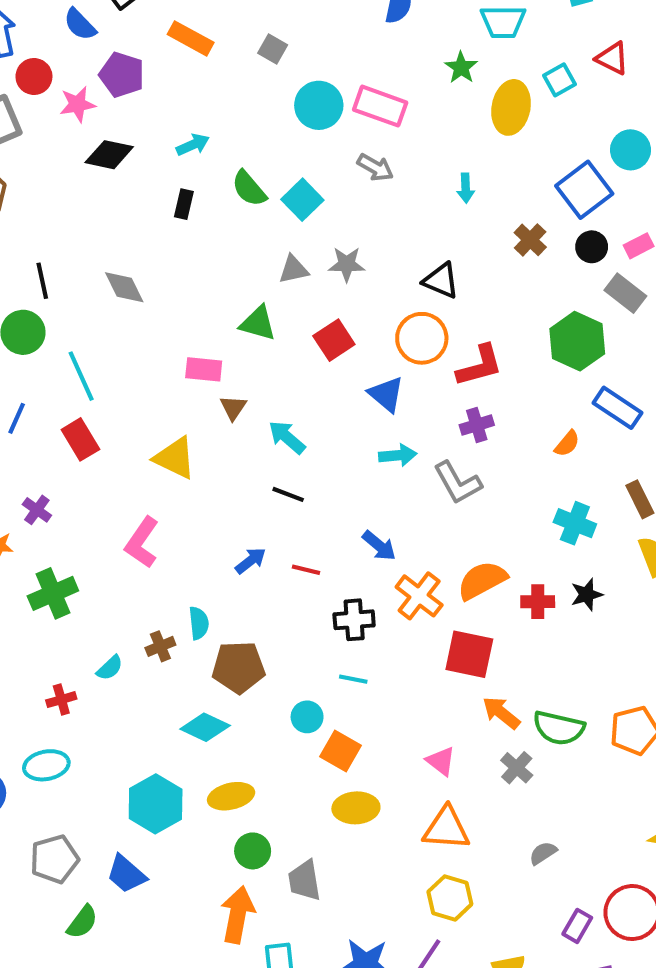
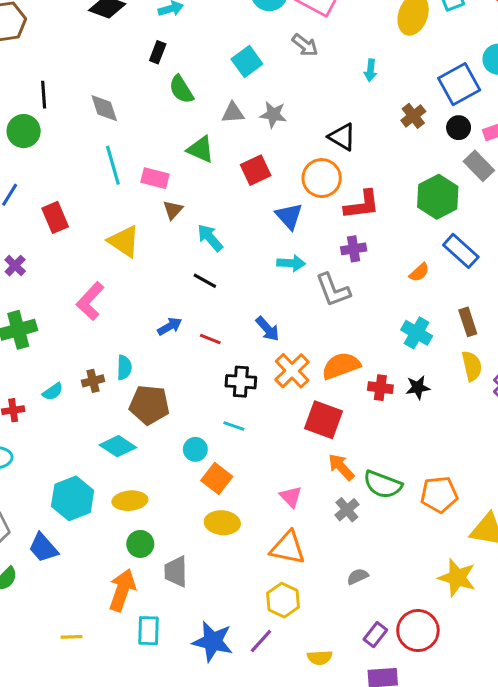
green semicircle: (249, 189) -> (181, 89), moved
cyan line: (81, 376) -> (113, 165), moved

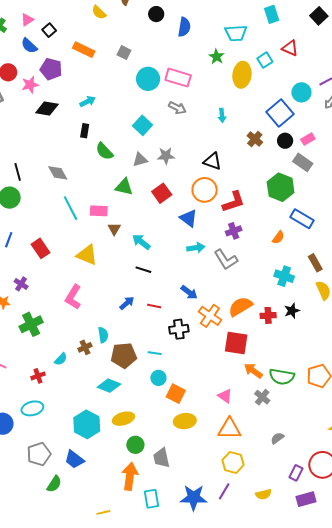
cyan line: (234, 426) -> (155, 353), moved

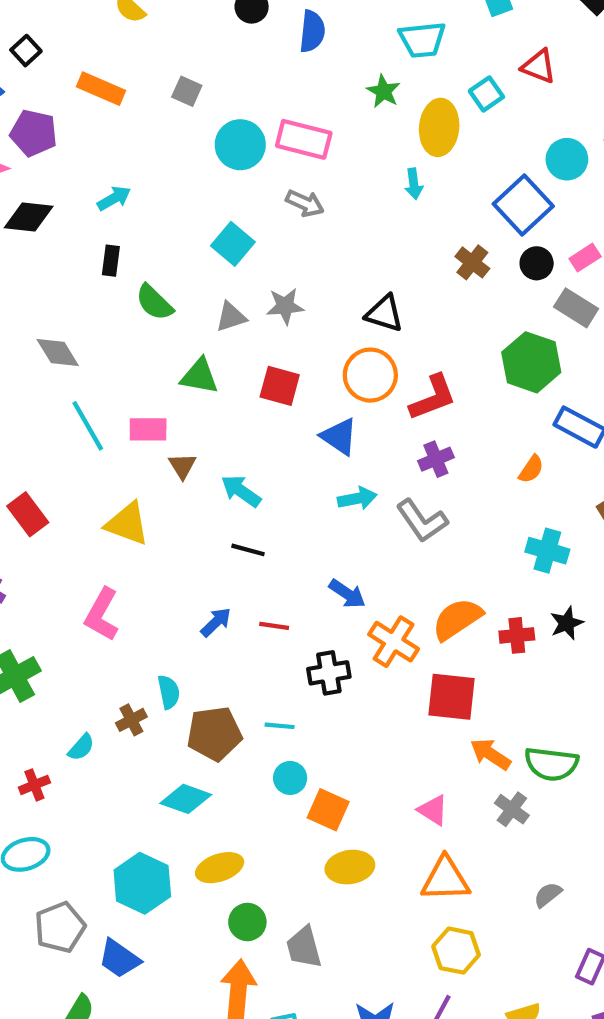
cyan arrow: (222, 115) -> (414, 184), moved
red square: (162, 193) -> (280, 386), turned -36
gray pentagon: (39, 454) -> (60, 927), moved

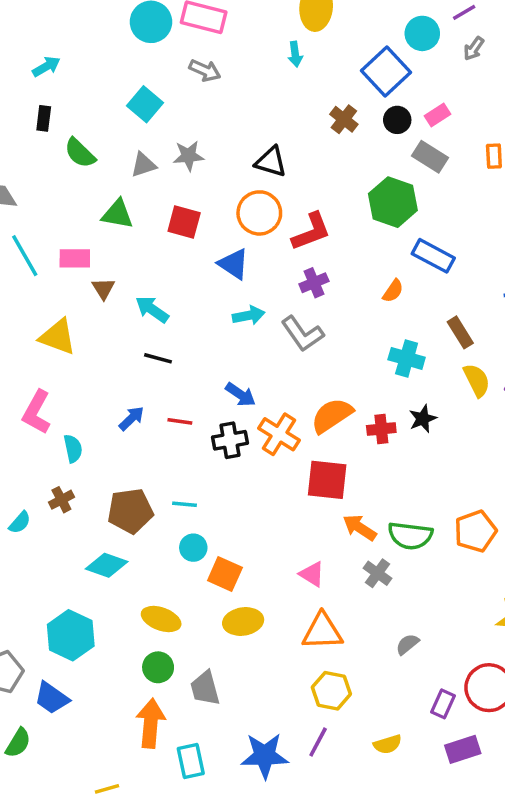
black cross: (329, 673) -> (230, 440), moved
cyan semicircle: (169, 692) -> (73, 449), moved
yellow ellipse: (220, 868) -> (161, 619), moved, turned 39

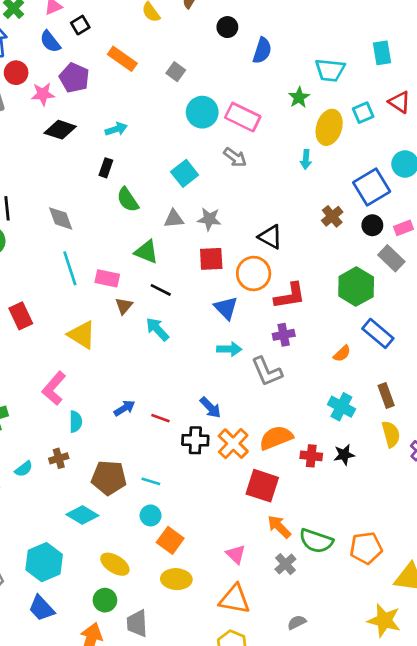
red square: (184, 222) -> (211, 259), moved, turned -30
black line: (158, 358) -> (161, 290), moved
blue trapezoid: (52, 698) -> (42, 608), moved

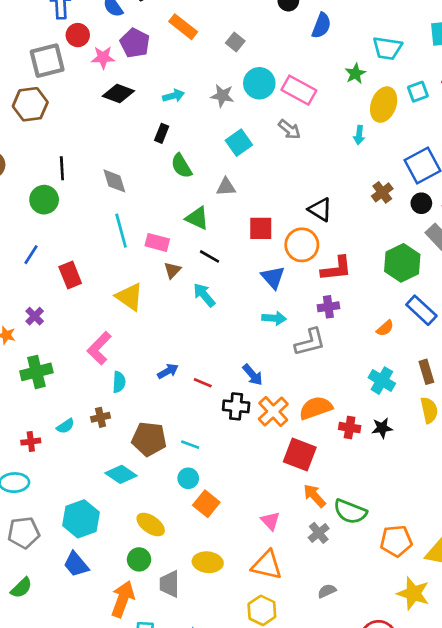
gray star: (209, 219) -> (222, 96), moved
gray L-shape: (267, 372) -> (310, 342), turned -84
orange pentagon: (366, 548) -> (396, 541), moved
yellow ellipse: (176, 579) -> (208, 562), moved

